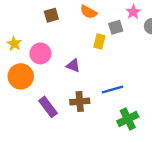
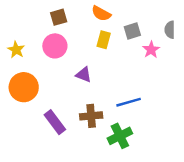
pink star: (133, 12) -> (151, 50), moved
yellow rectangle: (99, 41) -> (104, 40), moved
pink circle: (40, 53) -> (55, 46), moved
green cross: (128, 119) -> (120, 136), moved

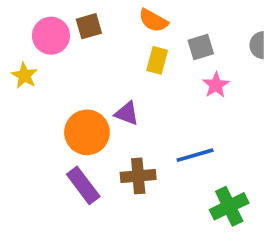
pink circle: (55, 46) -> (51, 36), moved
pink star: (151, 50) -> (216, 85), moved
orange circle: (24, 87) -> (87, 132), moved
green cross: (120, 136) -> (229, 206), moved

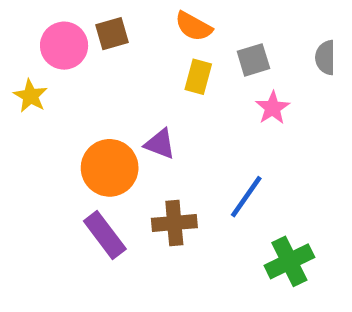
blue line: (195, 155) -> (246, 197), turned -39

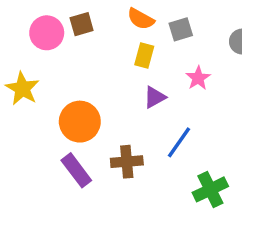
gray square: (253, 60) -> (181, 29), moved
yellow star: (30, 96) -> (22, 89), moved, size x1.4
purple triangle: (160, 144) -> (155, 97), moved, turned -50

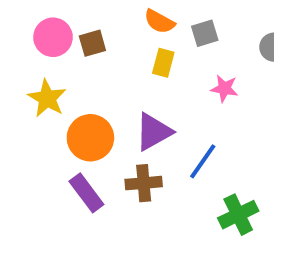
brown square: (82, 24) -> (92, 43), moved
pink star: (198, 78) -> (224, 88), turned -30
yellow star: (22, 89) -> (47, 98), moved
purple triangle: (155, 97) -> (153, 132), moved, size x1.5

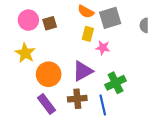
gray square: (205, 33) -> (110, 18), size x1.5
pink star: (224, 88) -> (103, 48), moved
blue line: (203, 161) -> (103, 105), moved, turned -48
green cross: (238, 215) -> (116, 83), moved

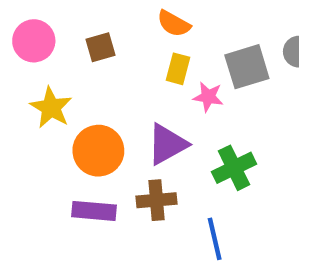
gray square: (110, 18) -> (247, 67), moved
pink circle: (28, 20) -> (34, 41), moved
purple rectangle: (46, 104) -> (94, 211), turned -48
blue line: (103, 105) -> (215, 239), moved

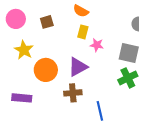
gray square: (247, 67) -> (129, 53), moved, turned 30
green cross: (234, 168) -> (128, 78), moved
purple rectangle: (94, 211) -> (22, 98), moved

